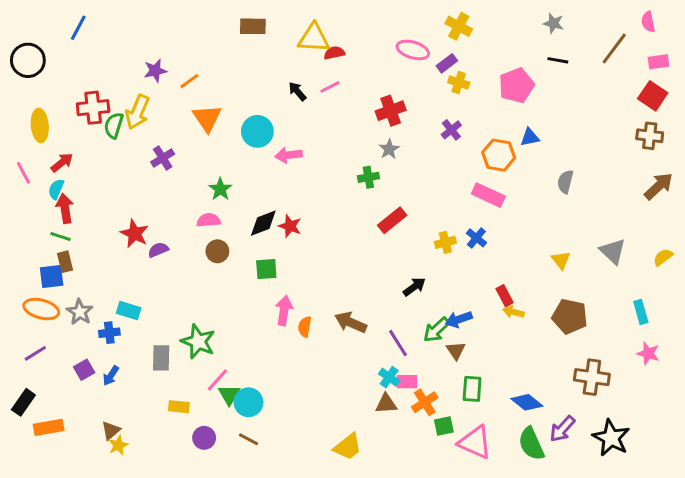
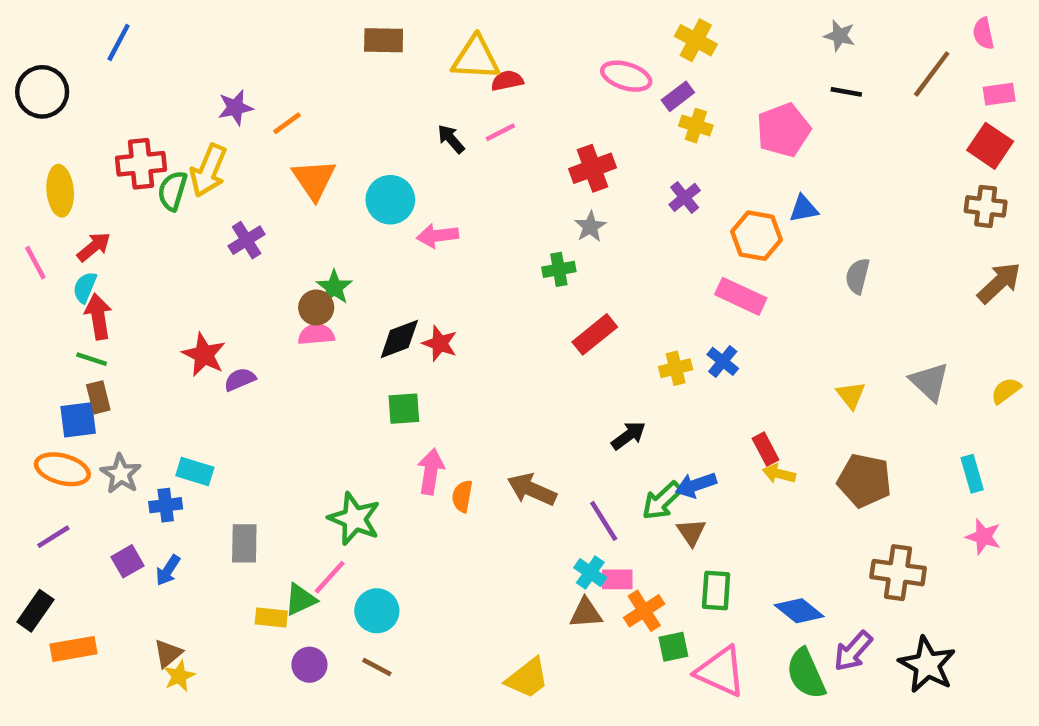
brown circle: (217, 251) -> (316, 308), moved
green star: (198, 342) -> (354, 519), moved
green triangle: (229, 395) -> (300, 600), moved, turned 35

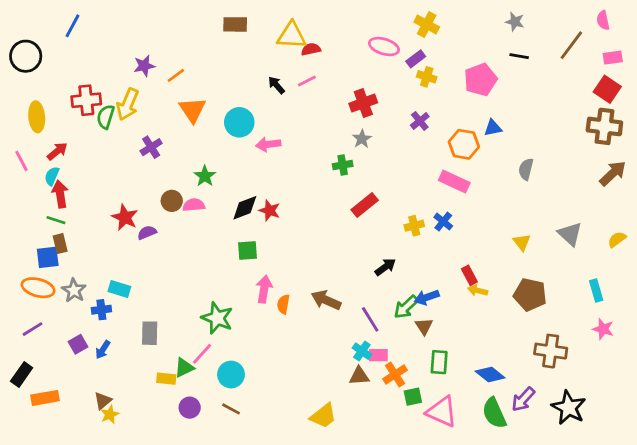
brown cross: (986, 206) -> (604, 126), size x1.4
brown circle: (316, 308) -> (172, 201), moved

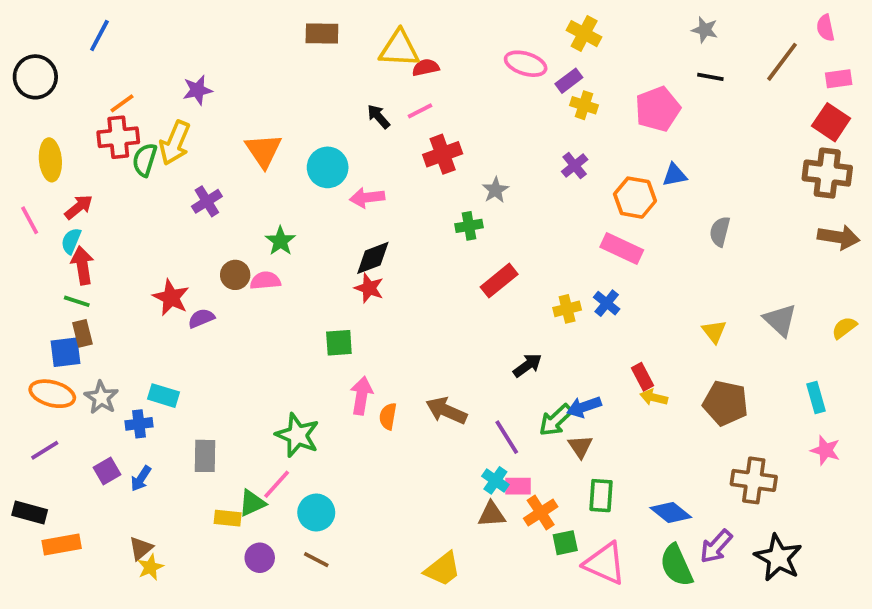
orange line: (176, 75) -> (122, 103), moved
red cross: (363, 103) -> (443, 154), moved
brown arrow: (613, 173) -> (839, 237), turned 52
black diamond: (245, 208) -> (373, 258), moved
black rectangle: (22, 375) -> (30, 512), turned 70

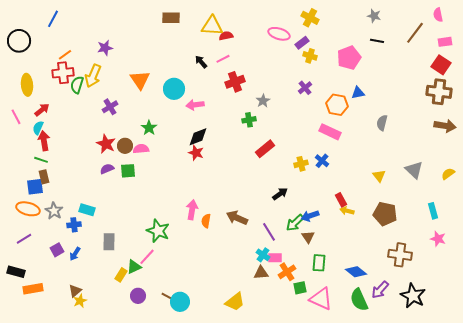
red star: (171, 298) -> (106, 144), moved
green square: (339, 343) -> (128, 171), moved
cyan circle: (316, 512) -> (180, 302), moved
yellow rectangle: (228, 518) -> (121, 275), turned -64

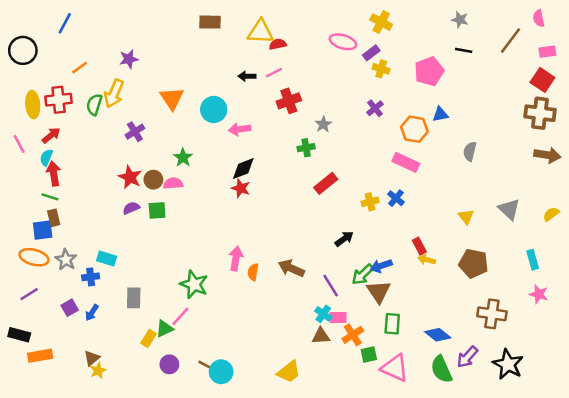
black arrow: (201, 62) -> (247, 76), turned -48
red cross: (63, 73) -> (59, 100), moved
brown triangle: (308, 237) -> (379, 292), size x1.5

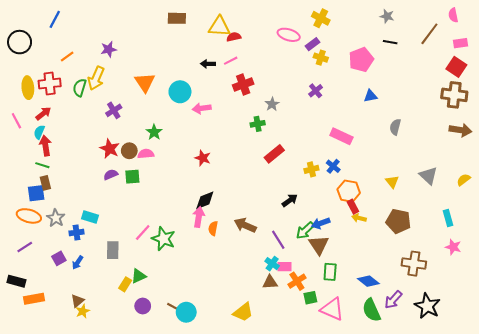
orange hexagon: (414, 129) -> (349, 191), moved
black diamond: (243, 169) -> (205, 200), moved
pink line: (180, 316) -> (143, 233), moved

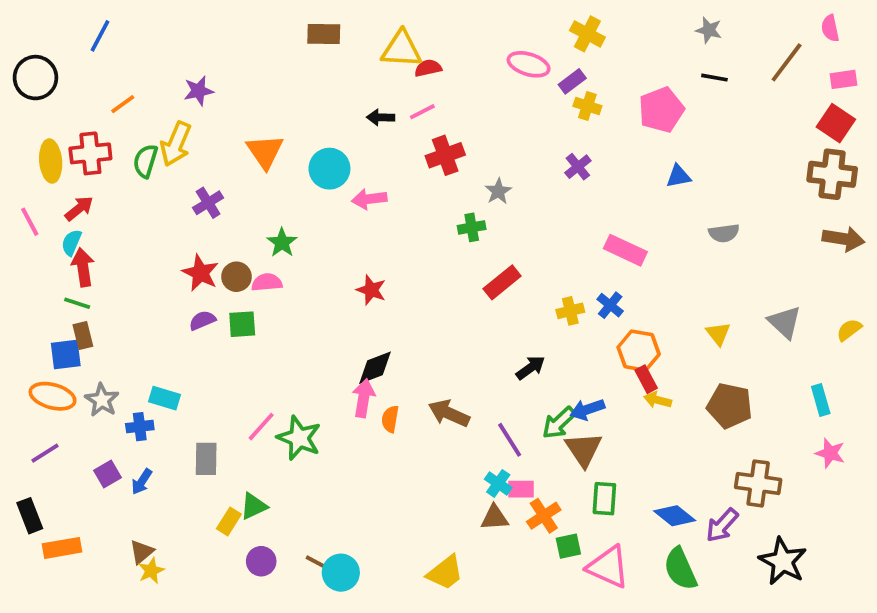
gray semicircle: (395, 127) -> (724, 233), turned -112
black rectangle: (16, 281) -> (30, 516), turned 54
purple arrow: (393, 300) -> (722, 525), moved

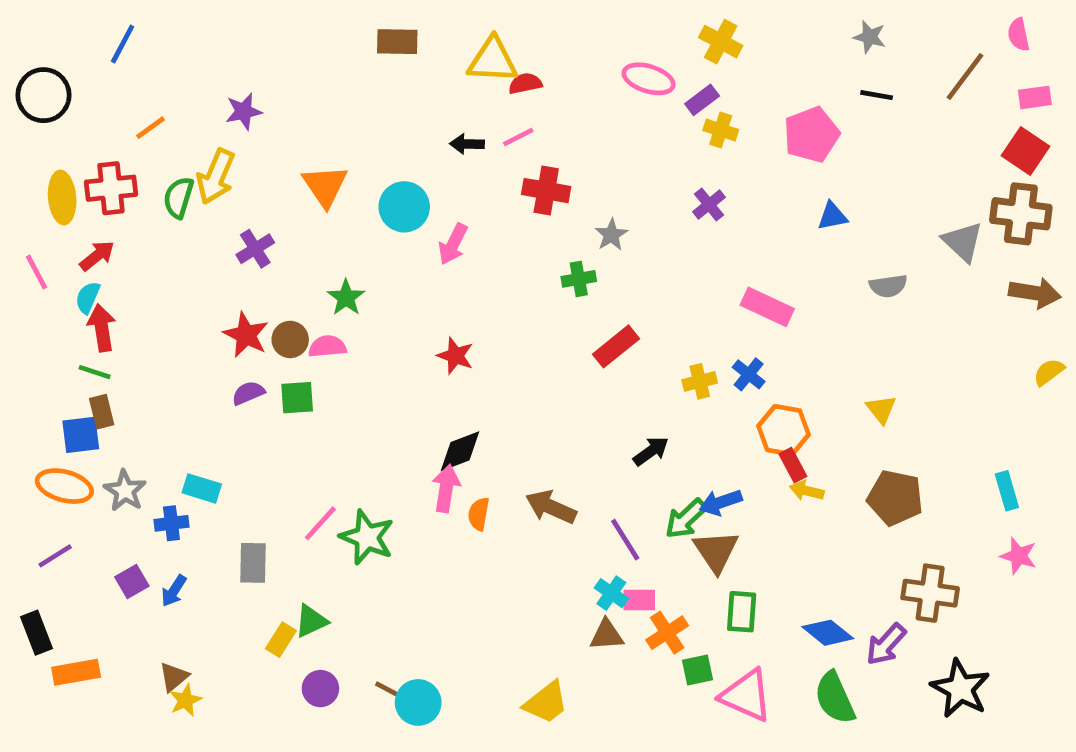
red cross: (445, 155) -> (546, 191), turned 30
pink arrow: (369, 199) -> (453, 244), turned -56
gray triangle: (785, 322) -> (963, 242), moved
yellow semicircle: (849, 330) -> (1049, 372), moved

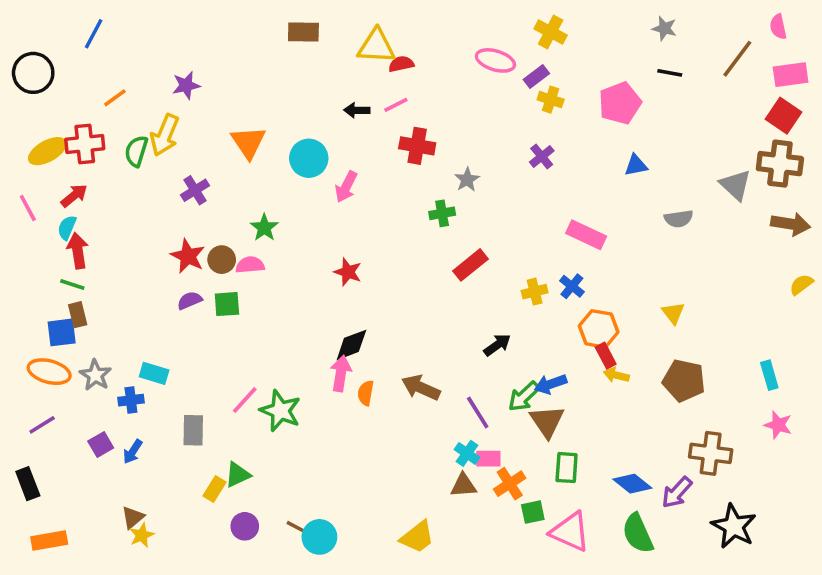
pink rectangle: (1035, 97) -> (791, 75), size x1.4
yellow ellipse: (62, 198) -> (47, 151), turned 66
orange rectangle: (76, 672) -> (49, 541), moved

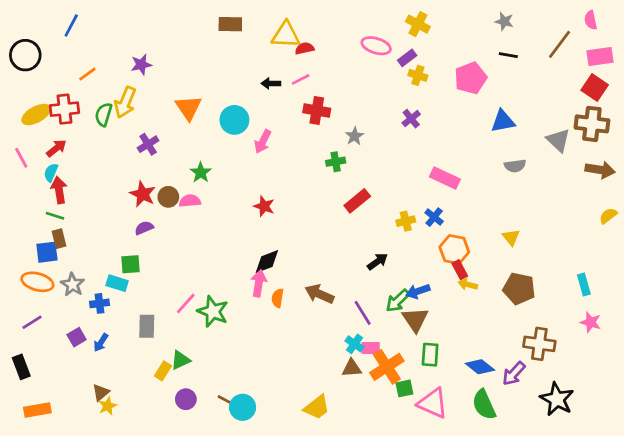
blue triangle: (636, 165) -> (503, 121), moved, size x1.4
green square: (227, 304) -> (131, 264), moved
orange cross: (510, 484) -> (387, 367), size x1.4

